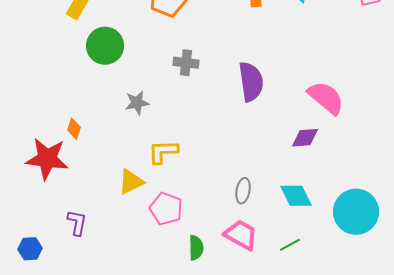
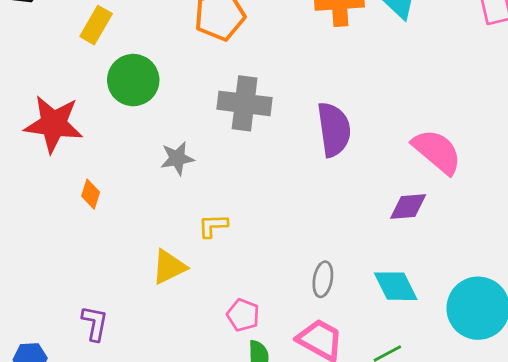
gray cross: (186, 63) -> (245, 103), size x1.5
yellow L-shape: (163, 152) -> (213, 226), size x0.7
red star: (47, 159) -> (54, 124), moved
pink pentagon: (166, 209) -> (243, 315), moved, size x0.7

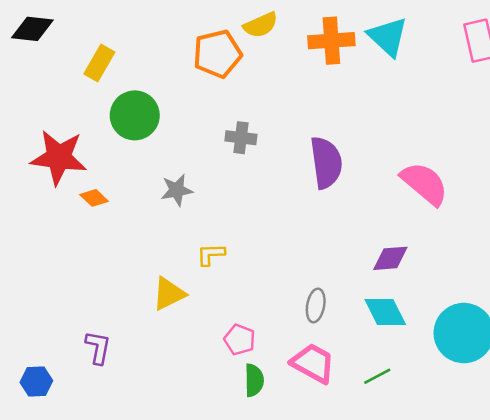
gray cross: (245, 103) -> (241, 138), size x0.6
orange diamond: (91, 194) -> (94, 198), moved, turned -64
purple diamond: (408, 206) -> (390, 258), moved

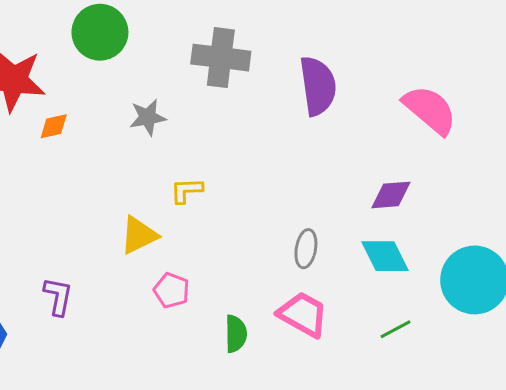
gray cross: (241, 138) -> (221, 58), size x1.6
orange diamond: (94, 198) -> (54, 126), turned -56
pink pentagon: (240, 340) -> (172, 290), moved
green line: (377, 376) -> (395, 329), moved

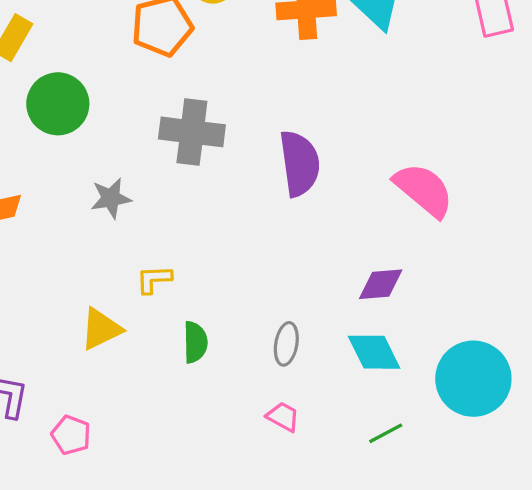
pink pentagon: (172, 290) -> (71, 435), moved
pink trapezoid: (303, 314) -> (283, 417), size x0.6
green semicircle: (236, 334) -> (195, 342), moved

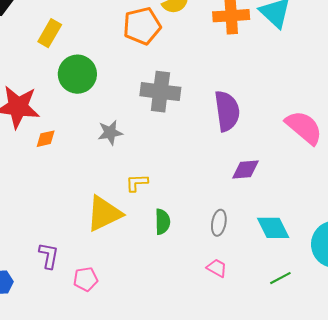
purple diamond: (381, 284) -> (245, 169), moved
yellow triangle: (101, 329) -> (104, 214), size x1.4
pink pentagon: (71, 435) -> (86, 279), turned -30

